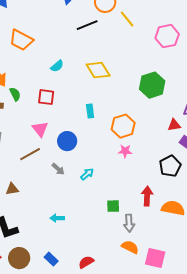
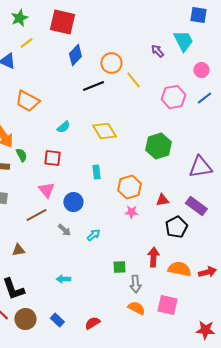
red triangle: (174, 125) -> (162, 200), moved
pink square: (155, 258) -> (167, 305), moved

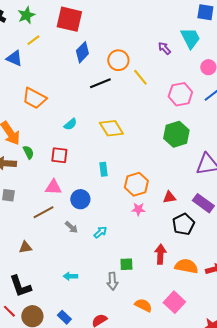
green hexagon: (158, 146) -> (176, 134), moved
pink triangle: (46, 190) -> (53, 187), turned -48
gray arrow: (135, 284) -> (112, 281), moved
pink square: (167, 305) -> (174, 302), turned 30

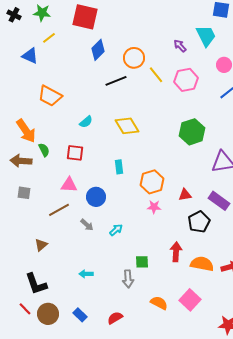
green star: (26, 15) -> (42, 13), turned 30
pink hexagon: (180, 94) -> (186, 80), moved
brown triangle: (25, 247) -> (41, 245), turned -32

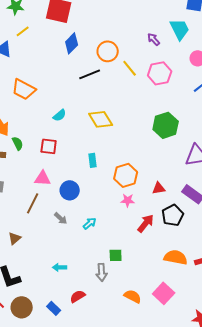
brown line: (59, 210) -> (33, 203), turned -35
red arrow: (176, 252) -> (146, 223), moved, turned 36
red semicircle: (115, 318) -> (78, 296), moved

